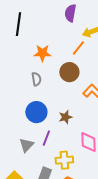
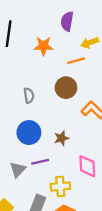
orange line: (78, 48) -> (76, 61), turned 35
orange star: (42, 53) -> (43, 46), moved
purple line: (46, 138) -> (40, 162), turned 56

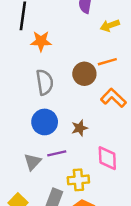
orange star: (43, 46) -> (41, 41), moved
orange line: (76, 61) -> (107, 62), moved
gray semicircle: (29, 95) -> (45, 82), size x1.5

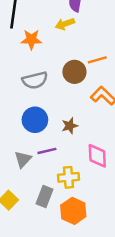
yellow arrow: (110, 26) -> (65, 24), moved
gray semicircle: (45, 82) -> (35, 80), turned 85

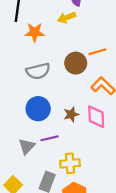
pink diamond: (97, 156) -> (96, 117), moved

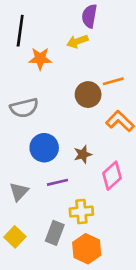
gray semicircle: (38, 71) -> (24, 108), moved
pink diamond: (96, 117) -> (112, 176), moved, turned 50
gray triangle: (27, 146) -> (19, 192), moved

